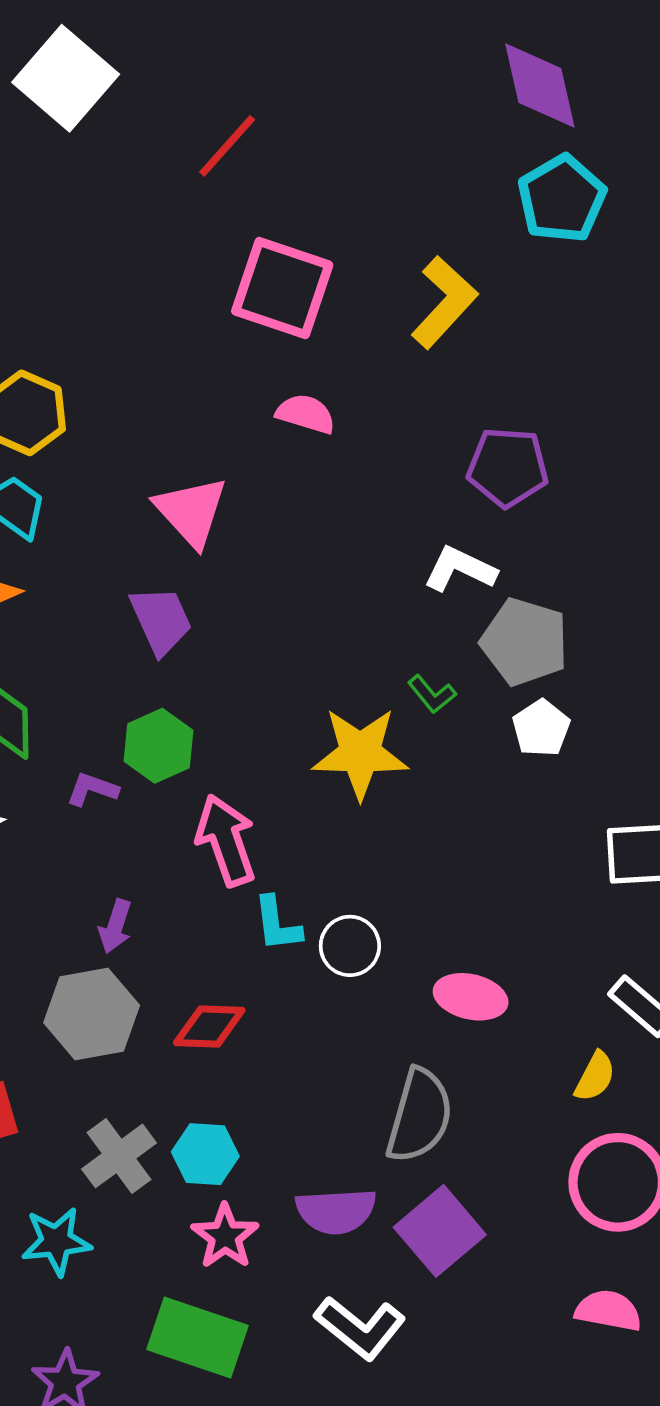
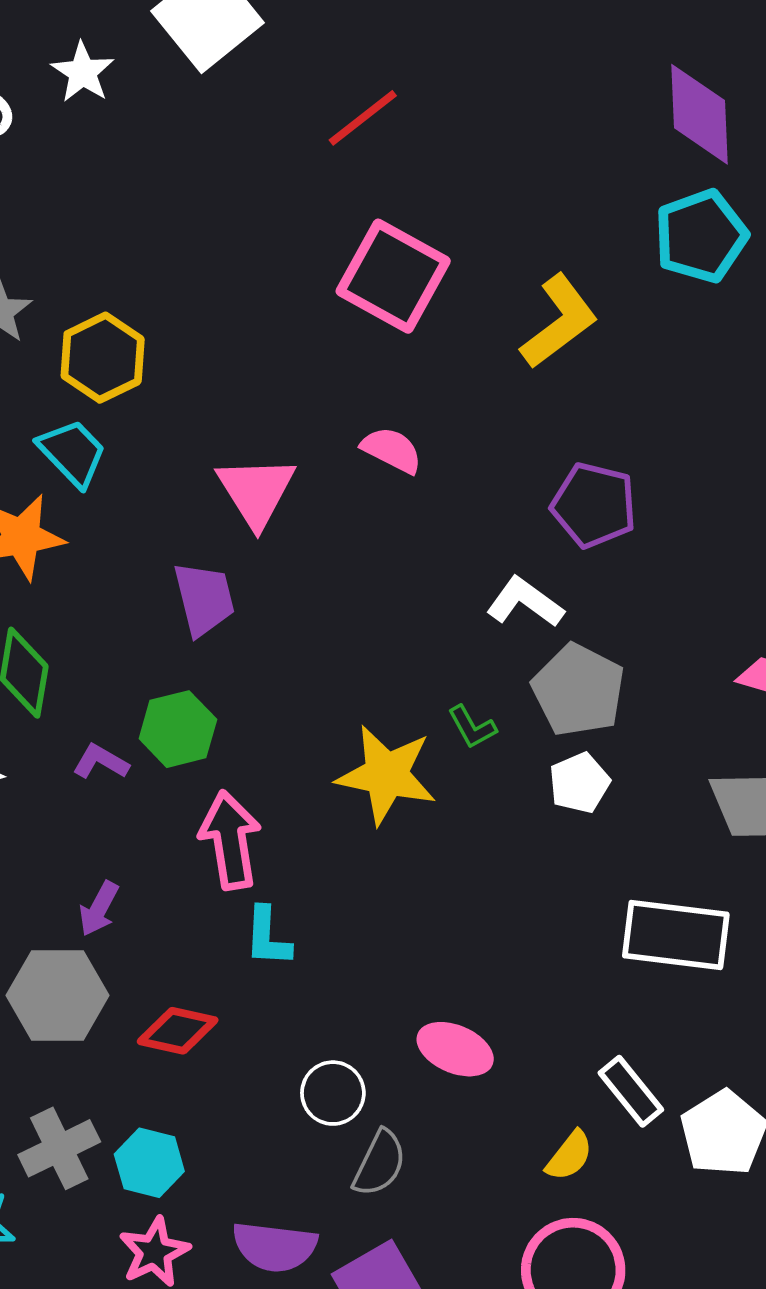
pink semicircle: (306, 414) -> (392, 450), moved
white circle: (350, 946) -> (333, 1093), moved
gray semicircle: (420, 1116) -> (380, 1163), size x0.7

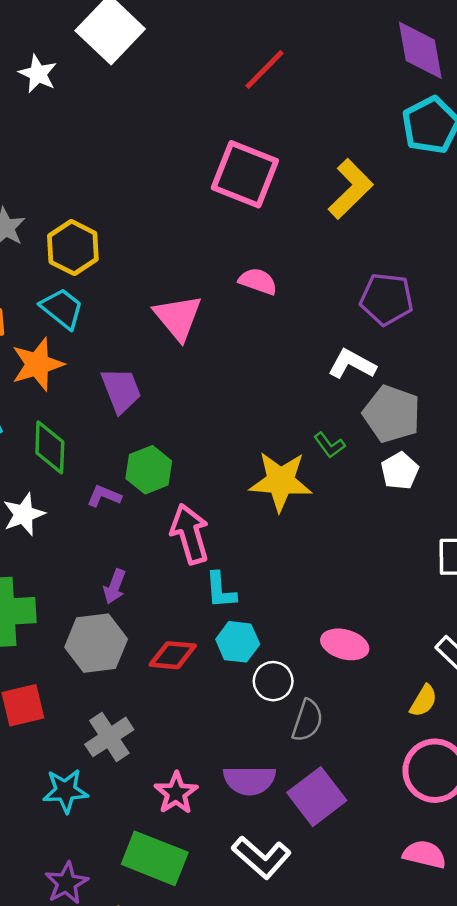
red line: (363, 118) -> (264, 70), moved
purple trapezoid: (204, 599) -> (121, 390), moved
cyan hexagon: (149, 1163) -> (238, 642), moved

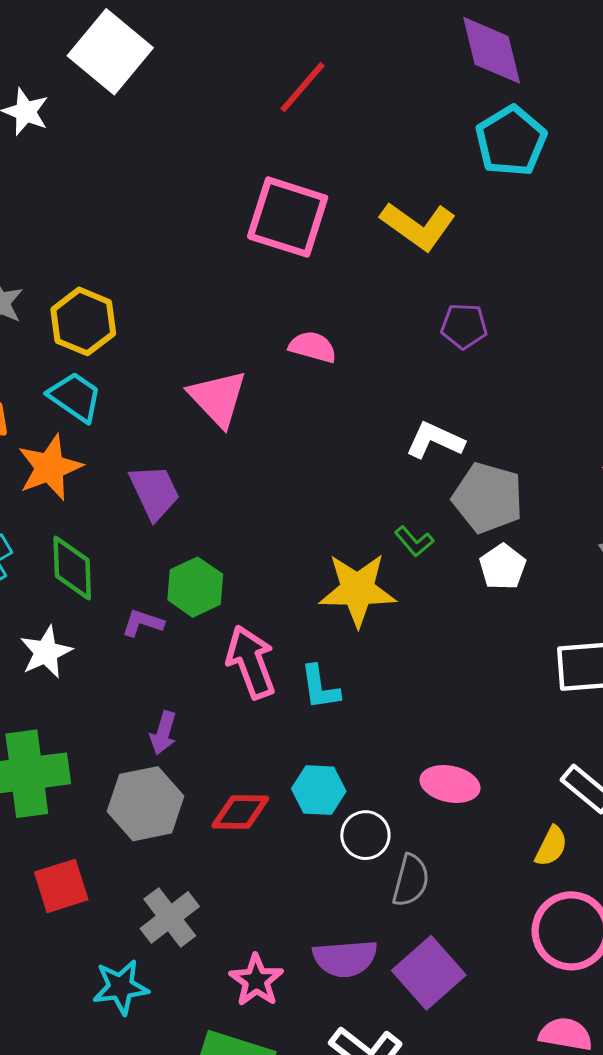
yellow L-shape: (350, 189) -> (418, 226), turned 84
purple pentagon: (387, 299) -> (464, 326), moved, size x0.7
cyan L-shape: (221, 590) -> (320, 687), moved

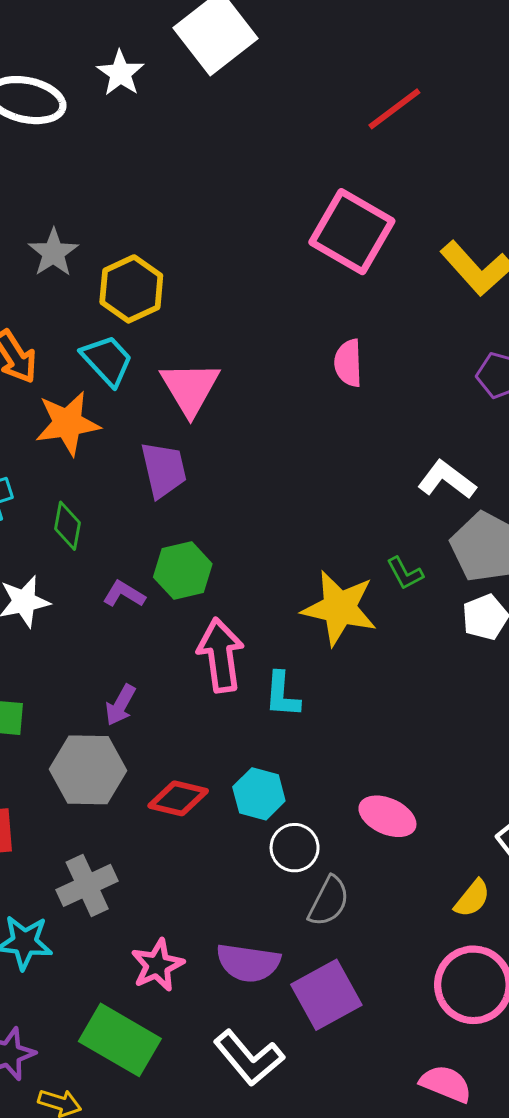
pink semicircle: (313, 347) -> (348, 363), turned -120
pink triangle: (218, 398) -> (190, 388), moved
green diamond: (72, 568) -> (68, 526), size x0.7

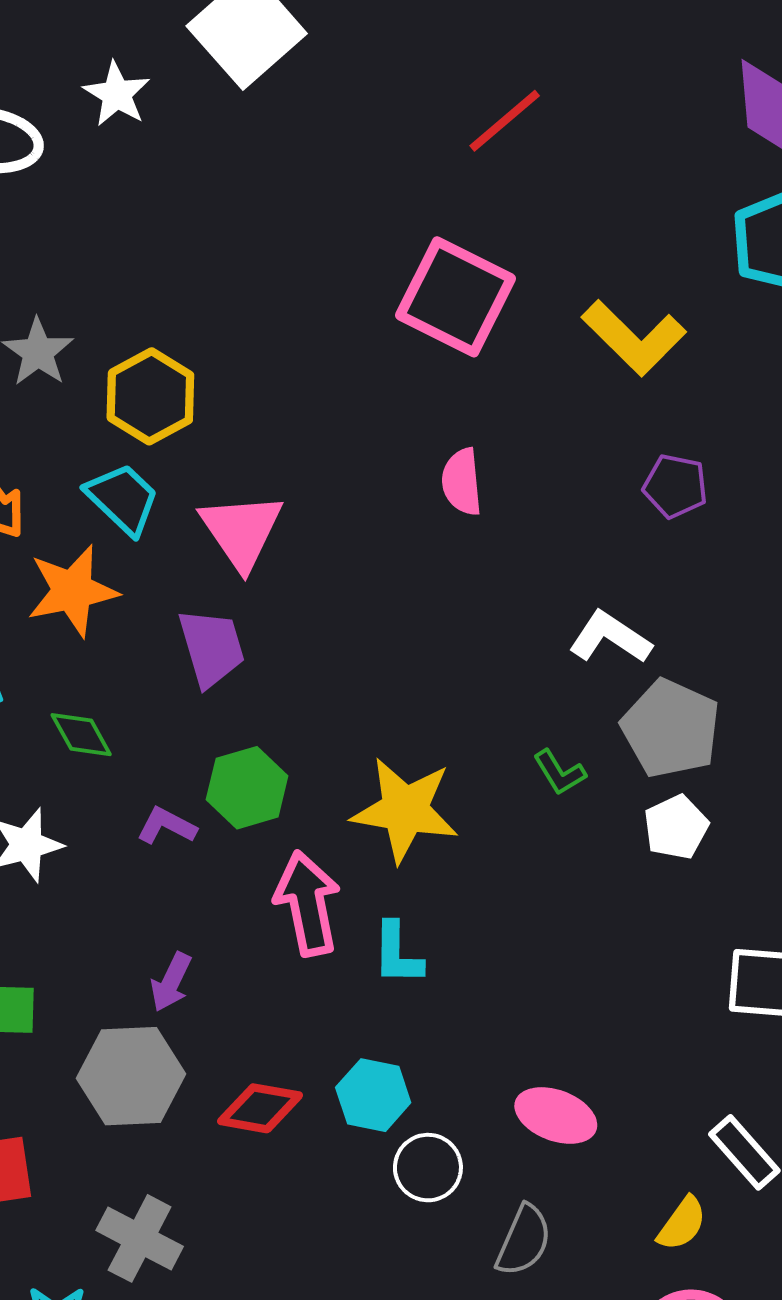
green diamond: (68, 526) -> (81, 735), turned -36
yellow star: (340, 608) -> (405, 810), moved
gray cross: (87, 885) -> (140, 1238), turned -34
gray semicircle: (329, 901) -> (524, 1240), moved

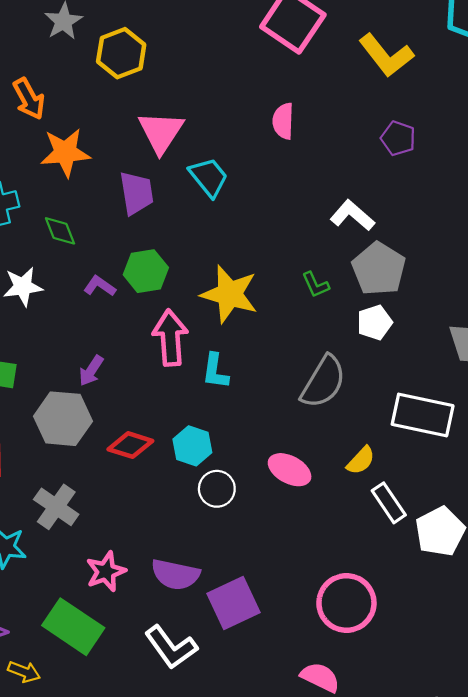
cyan trapezoid: (123, 499) -> (209, 177), moved
yellow semicircle: (682, 1224) -> (361, 461), moved
gray semicircle: (524, 1240) -> (323, 382), moved, size x1.4

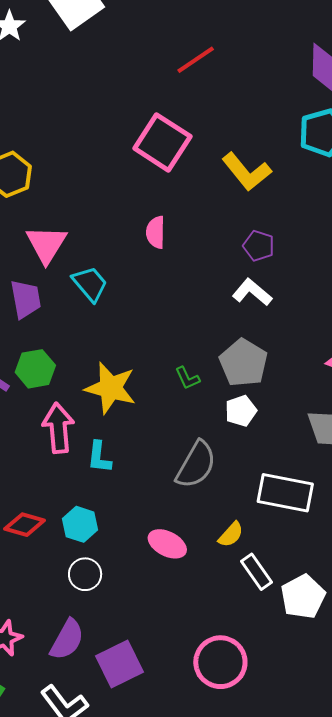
white L-shape: (352, 215) -> (252, 292), moved
white circle: (217, 489) -> (85, 574), moved
purple semicircle: (175, 574) -> (67, 640), turned -72

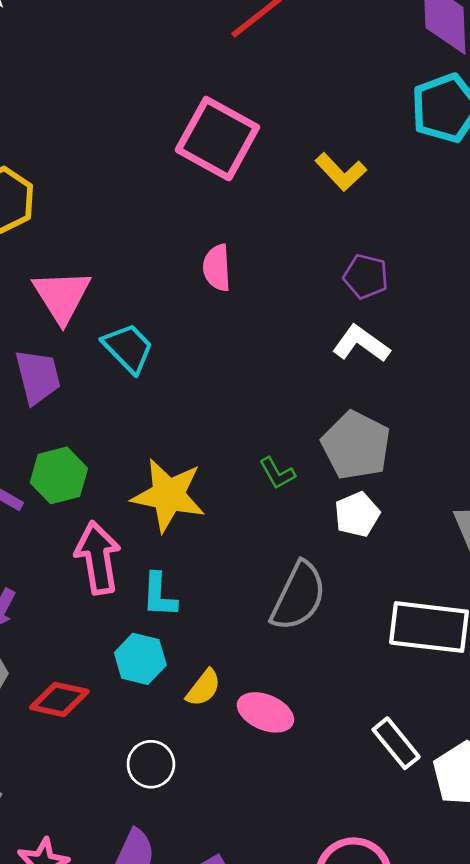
yellow L-shape: (247, 172) -> (341, 172), size x0.7
cyan hexagon: (80, 524) -> (140, 659), moved
yellow semicircle: (231, 534) -> (204, 688), moved

